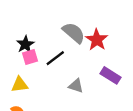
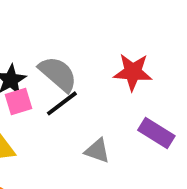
gray semicircle: (74, 33) -> (58, 74), moved
red star: (97, 40) -> (133, 72), turned -30

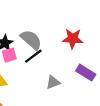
gray triangle: (97, 151) -> (53, 82), turned -40

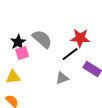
black line: (33, 56) -> (70, 54), moved

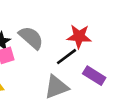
gray triangle: (62, 78) -> (56, 87), size x1.5

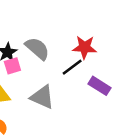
gray triangle: (56, 87) -> (42, 97), moved, turned 45

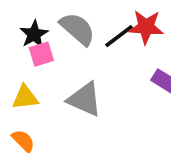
black line: (72, 67) -> (119, 36), moved

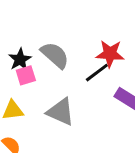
black line: (119, 36) -> (97, 73), moved

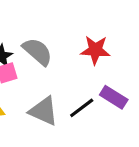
black line: (97, 73) -> (82, 108), moved

